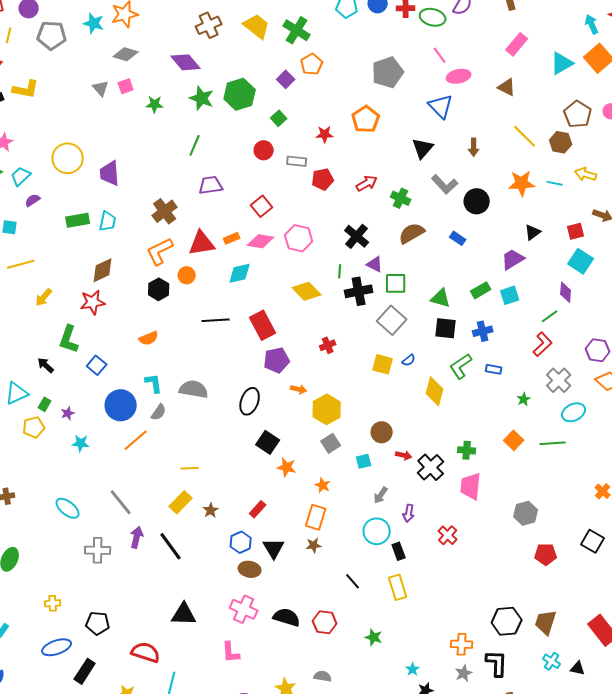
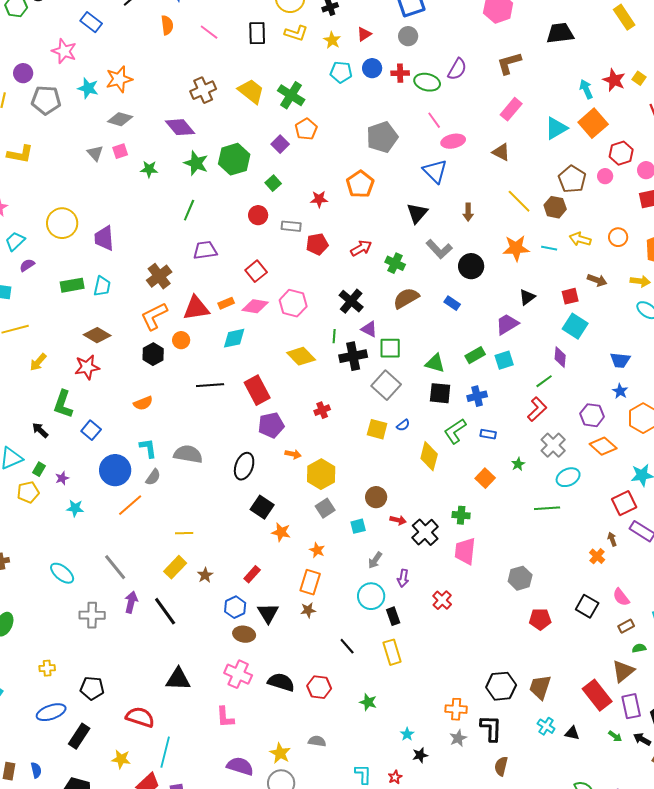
brown diamond: (103, 270) -> (97, 335), turned 56
orange square: (514, 440) -> (485, 478), moved

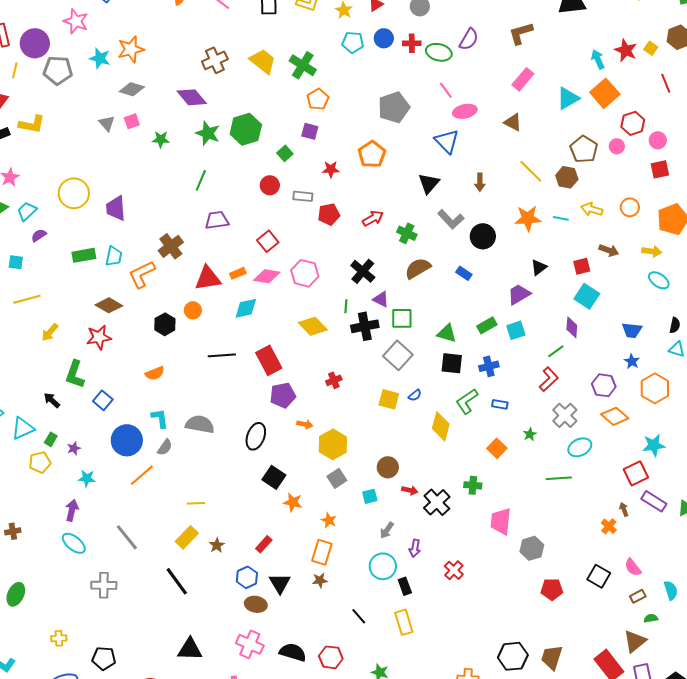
purple circle: (23, 73) -> (35, 43), size x1.5
purple square: (280, 144) -> (310, 131), moved, turned -30
orange L-shape: (154, 316) -> (142, 274), moved
pink trapezoid: (465, 551) -> (501, 521), moved
purple arrow: (131, 602) -> (72, 510), moved

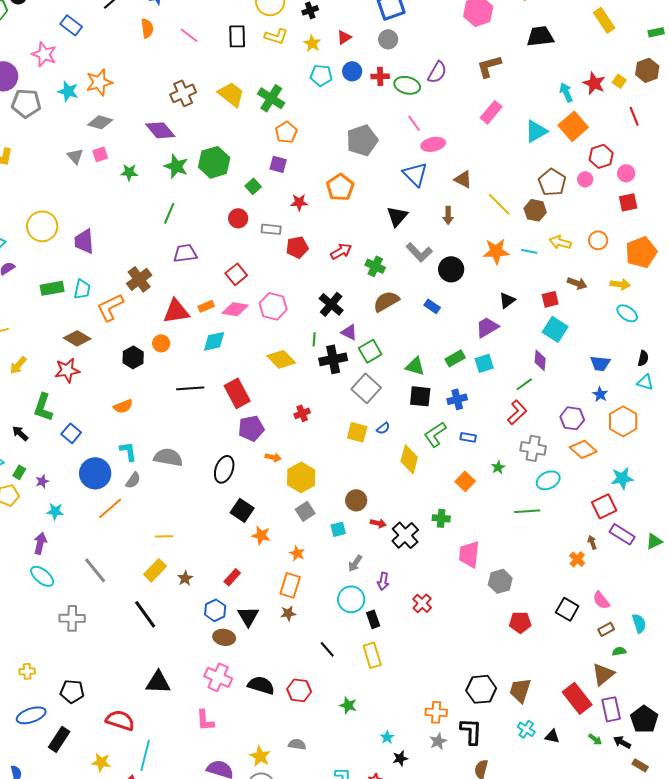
brown triangle: (513, 122) -> (463, 179), moved
green square: (402, 318) -> (370, 351), turned -30
gray cross: (565, 415) -> (533, 448), turned -35

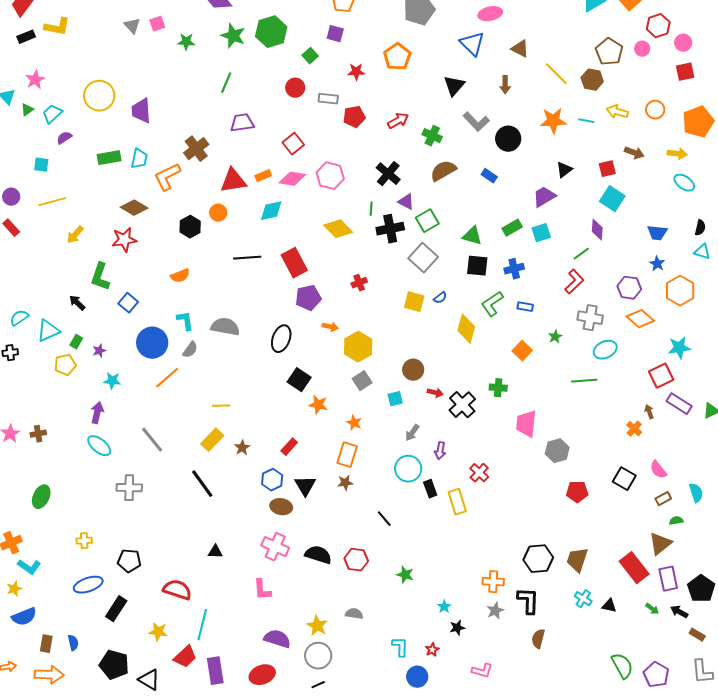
yellow rectangle: (372, 655) -> (457, 502), moved
black triangle: (158, 682) -> (215, 552), size x0.6

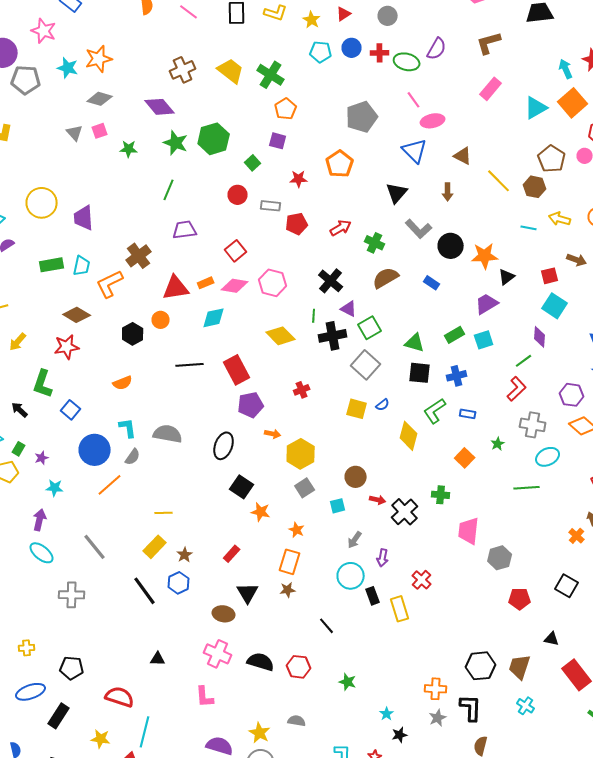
orange star: (553, 121) -> (485, 256), moved
blue hexagon: (272, 480) -> (179, 583), moved
black triangle: (609, 606) -> (552, 639), moved

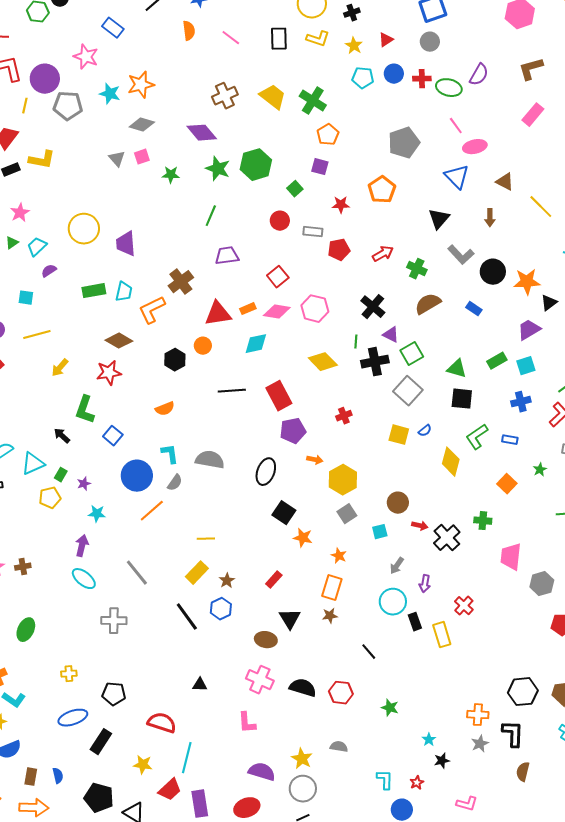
blue cross: (457, 376) -> (521, 402), moved

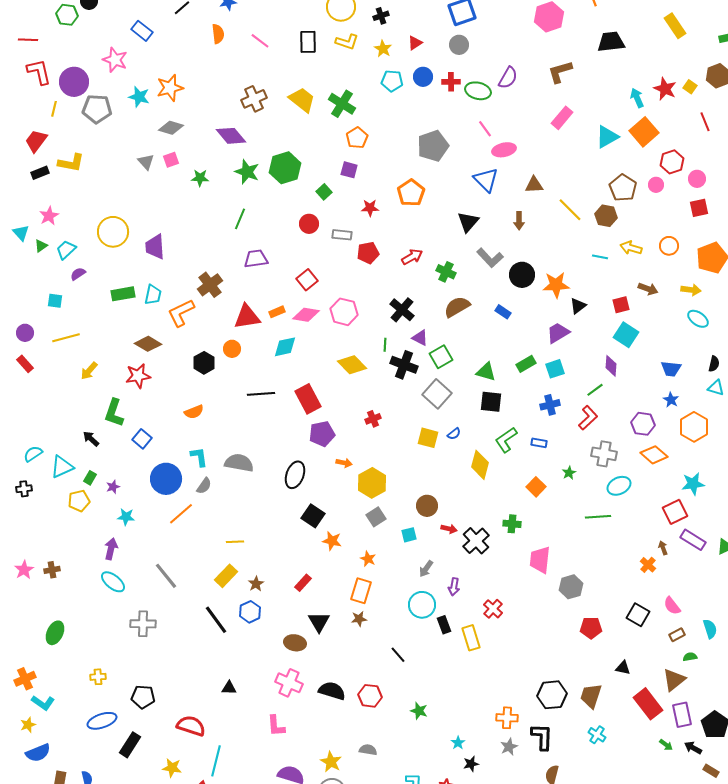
brown triangle: (505, 182) -> (534, 185), turned -30
black cross: (375, 362) -> (404, 365), turned 32

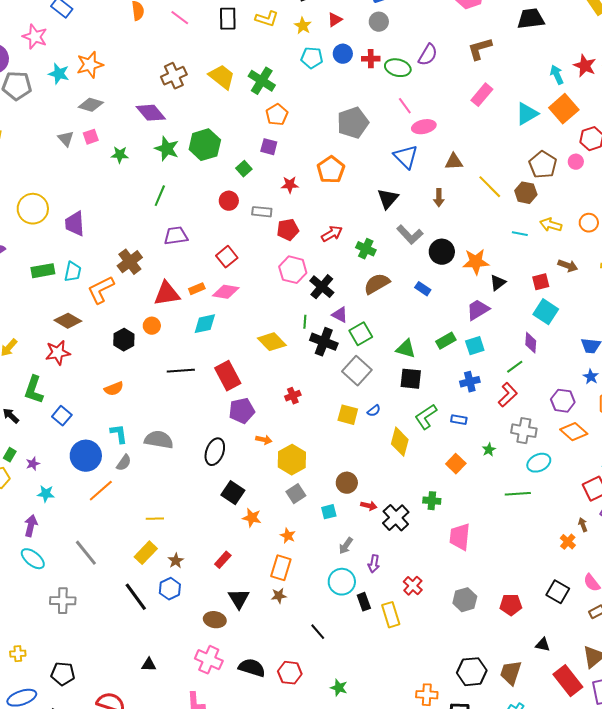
pink hexagon: (344, 312) -> (293, 270), moved
gray hexagon: (571, 587) -> (465, 600), moved

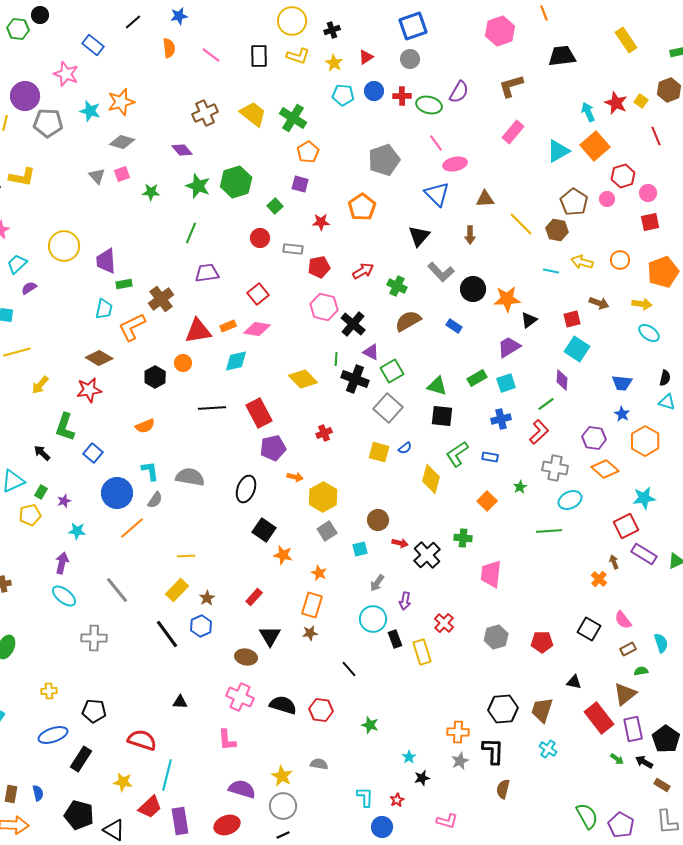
purple diamond: (151, 113) -> (182, 150), size x0.7
green rectangle: (43, 271) -> (124, 284), moved, size x0.7

